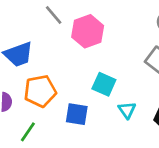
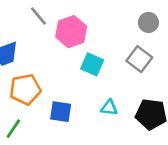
cyan square: (104, 84) -> (92, 64), moved
cyan triangle: (127, 110) -> (109, 108), turned -48

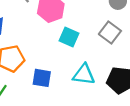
cyan triangle: (109, 108) -> (84, 75), size x1.5

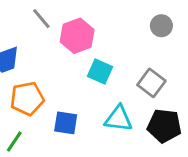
gray square: (110, 33) -> (151, 83), moved

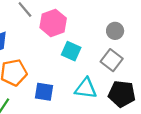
gray circle: (161, 26) -> (115, 31), moved

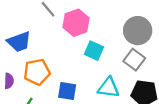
gray circle: (115, 31) -> (138, 31), size x1.6

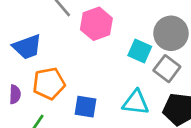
cyan square: (94, 51) -> (140, 51), moved

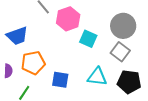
cyan square: (140, 51) -> (88, 39), moved

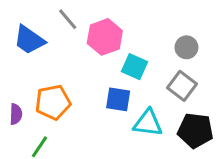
gray circle: (123, 26) -> (186, 47), size x0.6
blue trapezoid: (17, 36) -> (29, 40), moved, turned 55
blue square: (60, 80) -> (118, 99), moved

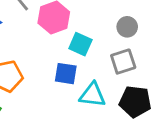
gray square: (182, 86) -> (123, 62), turned 35

